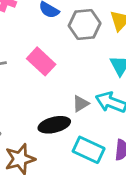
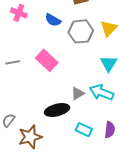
cyan rectangle: (89, 150) -> (84, 130), size x0.7

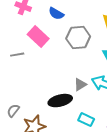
gray hexagon: (81, 31) -> (78, 38), moved
pink rectangle: (47, 60) -> (38, 37), moved

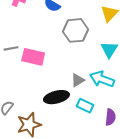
pink rectangle: (38, 37) -> (33, 57), moved, turned -30
cyan rectangle: (86, 120) -> (85, 106), moved

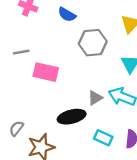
gray line: (11, 48) -> (21, 52), moved
cyan rectangle: (85, 106) -> (103, 138), moved

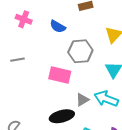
pink rectangle: (46, 72) -> (60, 75), moved

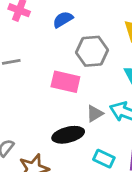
blue semicircle: (58, 27) -> (63, 19), turned 119

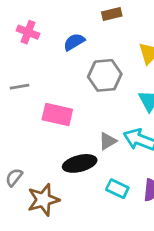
pink rectangle: (65, 82) -> (57, 115), moved

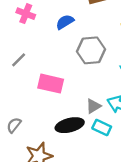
gray line: (20, 87) -> (19, 60), turned -35
gray semicircle: (14, 177) -> (14, 125), moved
cyan rectangle: (117, 189) -> (102, 128), moved

